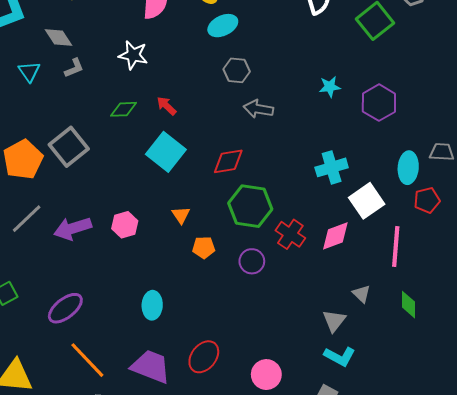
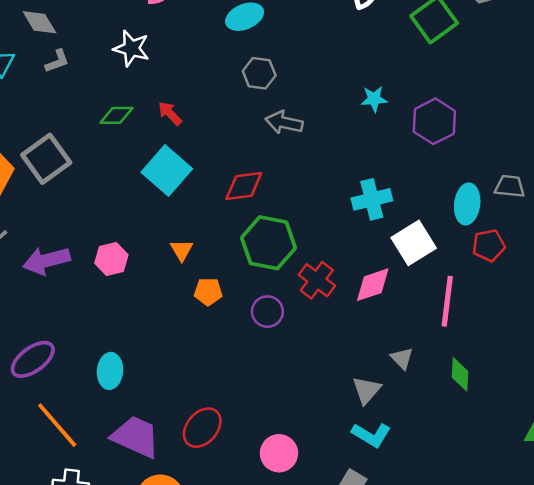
cyan ellipse: (152, 305) -> (110, 371), moved

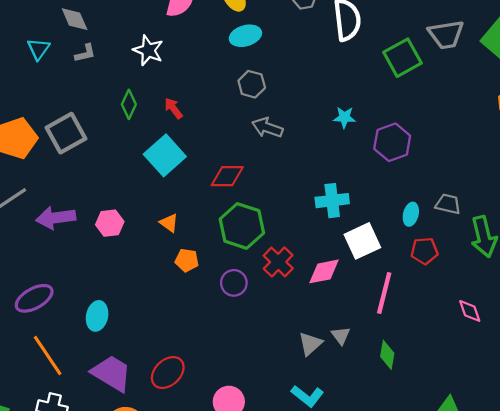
green diamond: (116, 115) -> (129, 104), turned -72
cyan ellipse: (467, 204) -> (411, 214), size x0.7
orange triangle: (182, 250) -> (169, 223), turned -30
gray triangle: (366, 390) -> (310, 344), moved

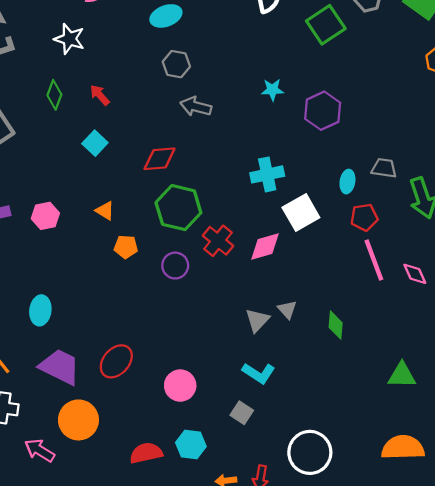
cyan square: (165, 155) -> (95, 143), size x0.6
pink line: (384, 293) -> (374, 260), moved, turned -30

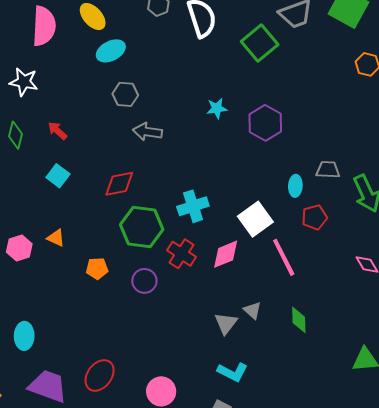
cyan cross: (267, 174) -> (193, 206), moved
orange triangle: (105, 211) -> (56, 238), moved
pink line: (374, 260) -> (284, 257), moved

